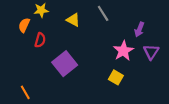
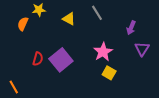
red semicircle: (40, 40) -> (38, 59), moved
pink star: (123, 51) -> (103, 52), moved
orange line: (25, 92) -> (14, 87), moved

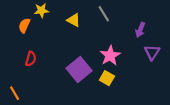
red semicircle: (38, 59) -> (31, 59), moved
purple square: (61, 60) -> (79, 70), moved
yellow square: (109, 73) -> (107, 78), moved

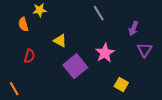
yellow triangle: (74, 20) -> (60, 41), moved
orange semicircle: (24, 25) -> (23, 24), turned -40
yellow square: (107, 78) -> (121, 85), moved

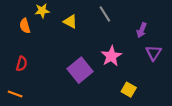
yellow triangle: (60, 41) -> (70, 21), moved
red semicircle: (29, 56) -> (22, 64), moved
orange line: (14, 89) -> (15, 94), turned -40

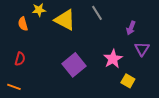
yellow triangle: (70, 21) -> (65, 20), size x1.6
pink star: (111, 56) -> (113, 59), moved
yellow square: (129, 90) -> (128, 81), moved

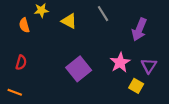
yellow triangle: (65, 20) -> (69, 21), size x0.7
purple arrow: (131, 28) -> (139, 30), size x1.5
purple triangle: (142, 49) -> (149, 66), moved

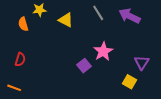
purple arrow: (139, 30) -> (130, 16), moved, turned 95
pink star: (120, 62) -> (103, 51), moved
purple square: (79, 69) -> (84, 66), moved, size x0.6

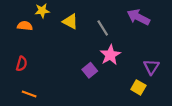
gray line: (98, 13) -> (103, 28), moved
orange semicircle: (23, 24) -> (25, 26), turned 112
orange line: (14, 88) -> (29, 94), moved

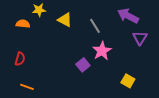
purple triangle: (151, 67) -> (140, 38), moved

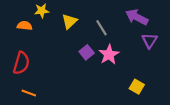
yellow triangle: (65, 20) -> (69, 21), turned 49
red semicircle: (20, 59) -> (21, 63), size x1.5
purple square: (83, 65) -> (87, 52), moved

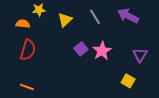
gray line: (101, 28) -> (95, 17), moved
purple triangle: (150, 41) -> (140, 55), moved
red semicircle: (21, 63) -> (28, 50), moved

